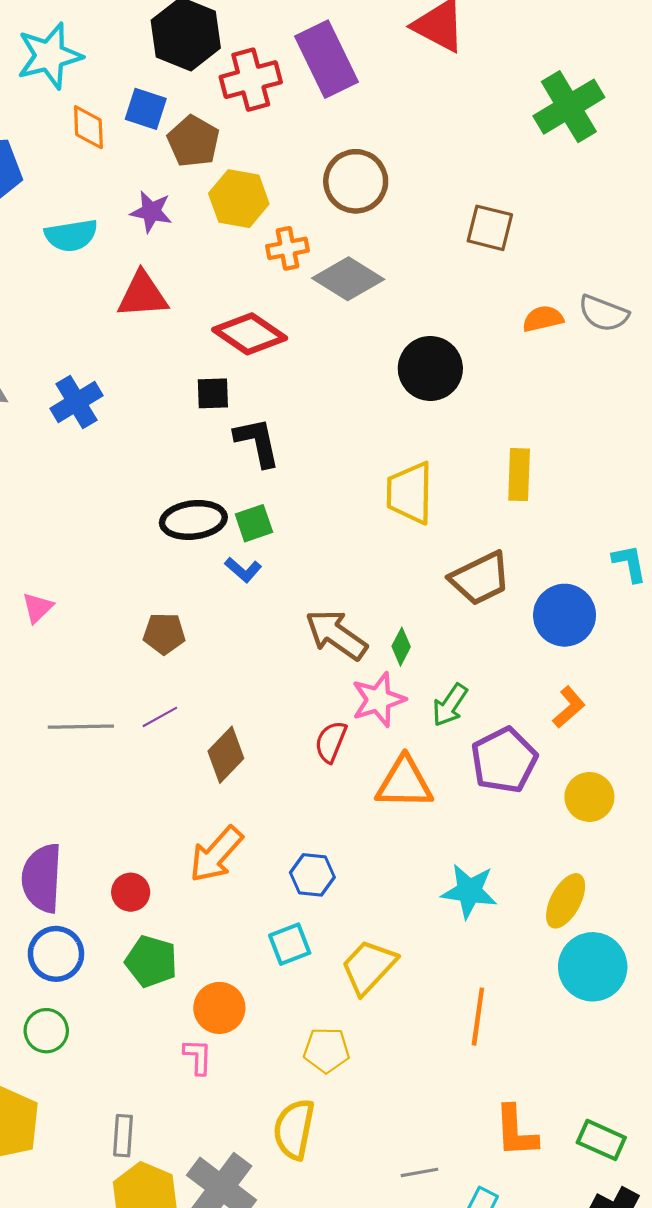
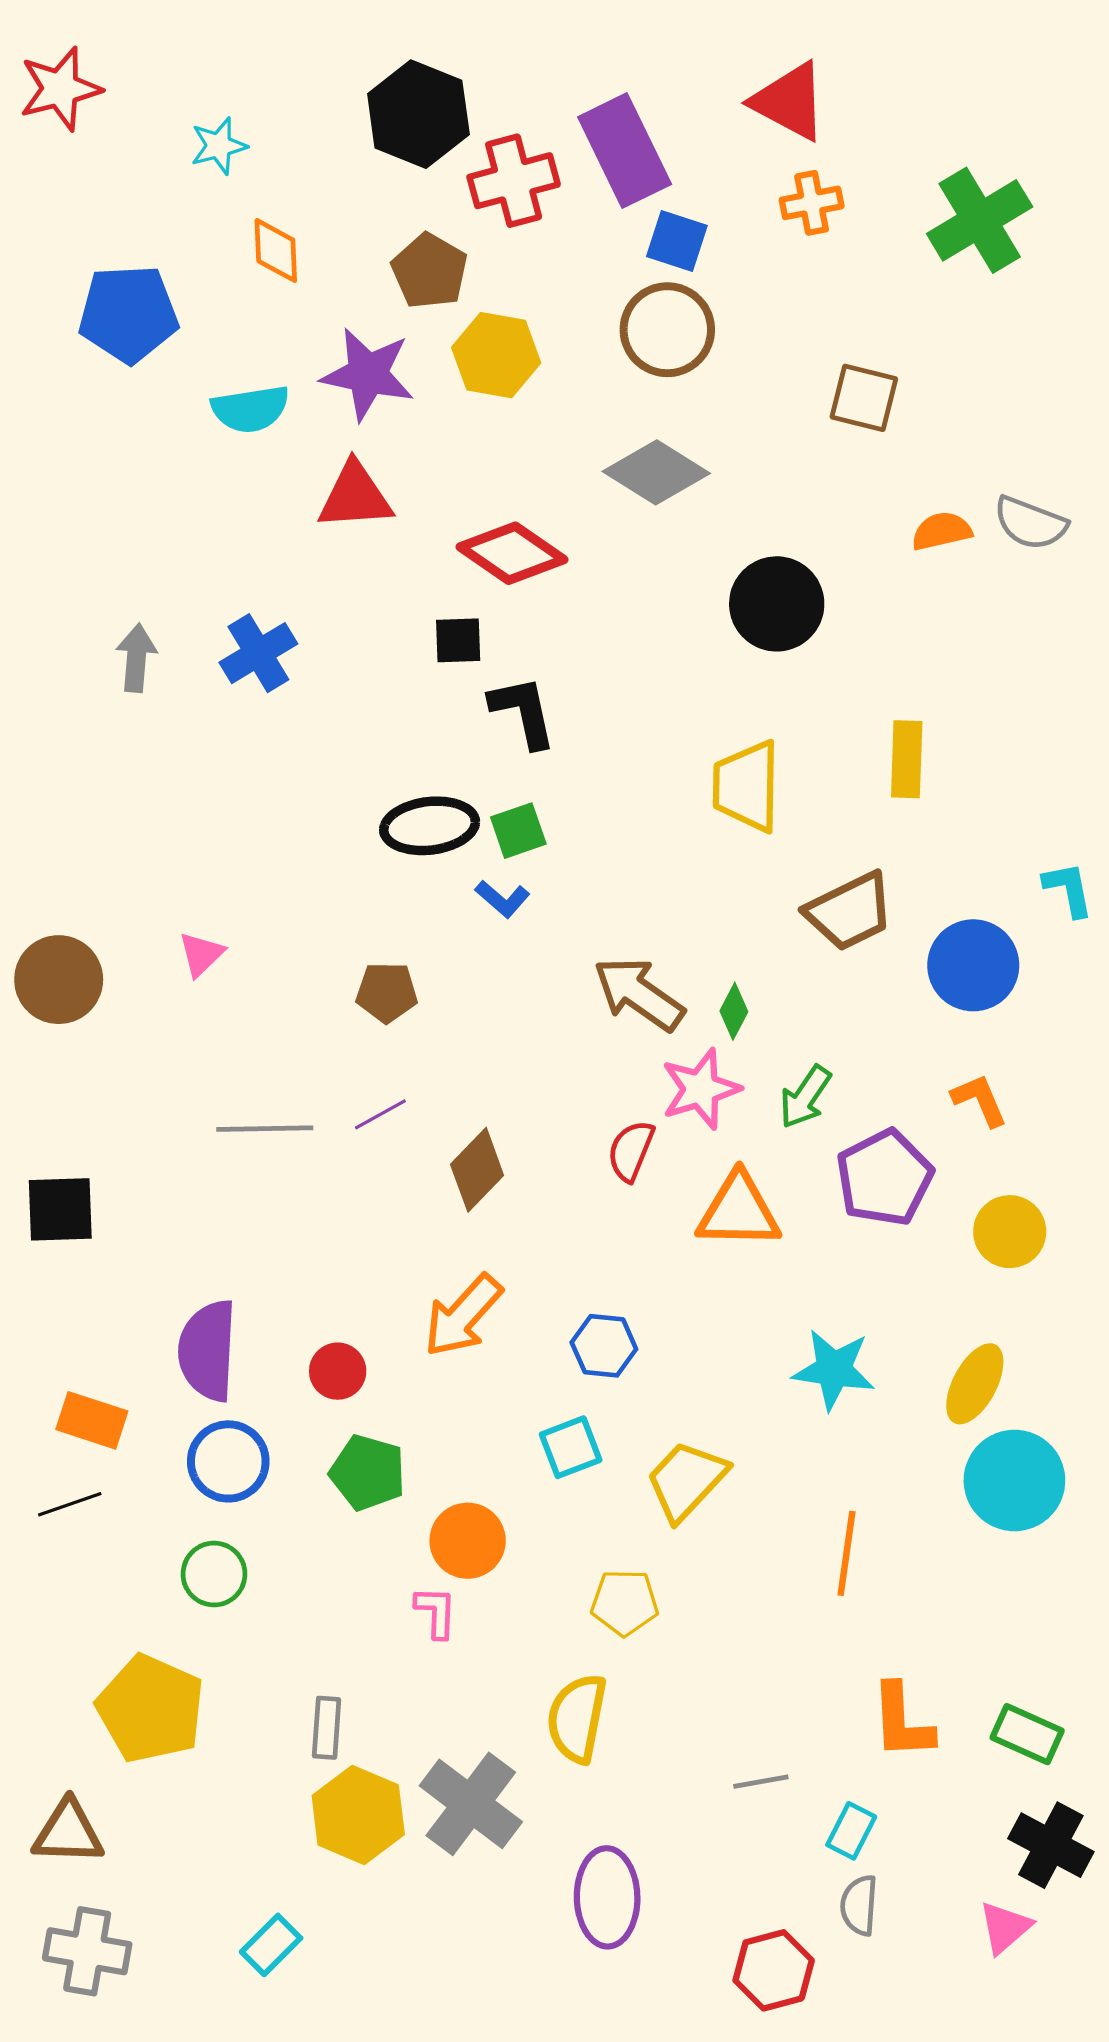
cyan star: (49, 56) -> (219, 146), size x0.6
blue square: (146, 109) -> (677, 241), moved
purple star: (151, 212) -> (368, 374), size x1.5
orange cross: (288, 248) -> (812, 203), moved
orange L-shape: (569, 707) -> (980, 1100), turned -72

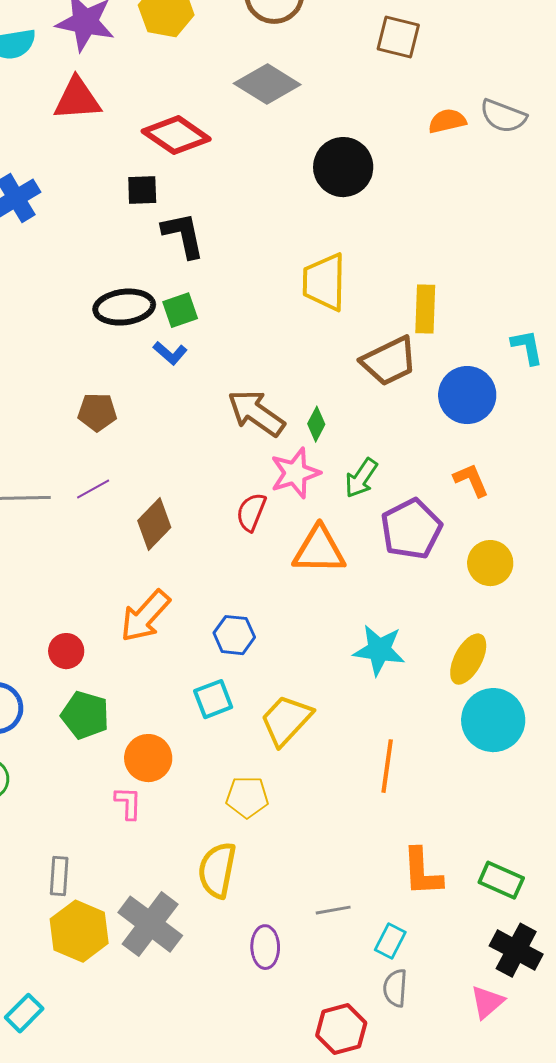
yellow rectangle: (907, 759) -> (425, 309), moved
purple ellipse: (607, 1897) -> (265, 947), moved, size x0.7

